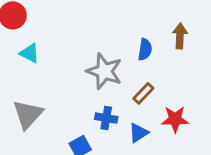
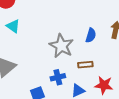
brown rectangle: (143, 93) -> (85, 65), turned 32
blue cross: (106, 118) -> (58, 77), turned -32

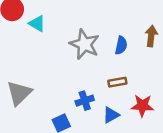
cyan triangle: (13, 26) -> (37, 24), moved
gray star: (61, 46) -> (84, 44), moved

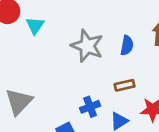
cyan triangle: (37, 24) -> (35, 26), turned 36

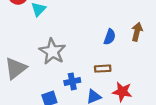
gray star: (87, 46) -> (52, 51), moved

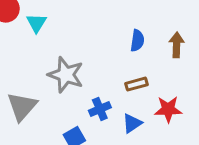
brown arrow: (137, 32) -> (177, 45), moved

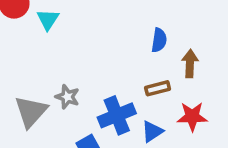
brown arrow: (177, 45) -> (190, 64), moved
gray star: (66, 75) -> (67, 97), moved, size x0.6
blue cross: (100, 109) -> (117, 115), size x1.5

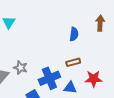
brown arrow: (190, 64) -> (100, 23), moved
blue triangle: (152, 132) -> (70, 88), turned 40

